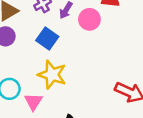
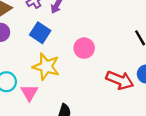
pink circle: (89, 19) -> (84, 48), moved

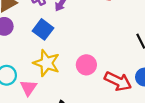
pink circle: (84, 48) -> (86, 65), moved

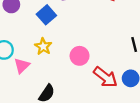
yellow star: (47, 63) -> (43, 46), size x0.7

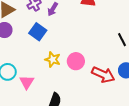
yellow star: (43, 46) -> (53, 59), moved

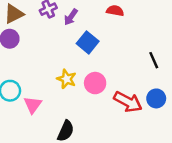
blue square: (38, 32) -> (88, 42), moved

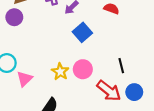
black line: (154, 60) -> (121, 66), moved
yellow star: (67, 79) -> (60, 72), moved

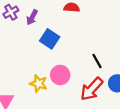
red arrow: (109, 91) -> (92, 89), turned 110

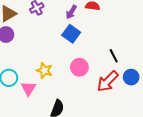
purple arrow: (32, 17) -> (71, 12), moved
yellow star: (39, 84) -> (44, 70), moved

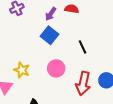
black line: (114, 56) -> (83, 47), moved
red arrow: (108, 81) -> (83, 83), turned -35

